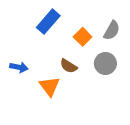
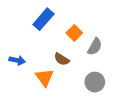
gray semicircle: (112, 30) -> (95, 47), moved
gray circle: (105, 63) -> (95, 82), moved

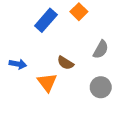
orange square: (74, 33) -> (79, 12), moved

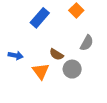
orange square: (79, 12) -> (76, 10), moved
gray circle: (101, 87) -> (72, 69), moved

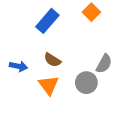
gray semicircle: (87, 43) -> (104, 64), moved
brown semicircle: (56, 54) -> (52, 60), moved

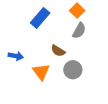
brown semicircle: (52, 60) -> (58, 51), moved
gray semicircle: (104, 64) -> (79, 31), moved

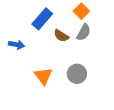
brown semicircle: (58, 51) -> (61, 36), moved
blue arrow: (16, 56) -> (16, 45), moved

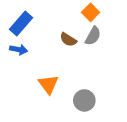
blue rectangle: (42, 19) -> (21, 23), moved
gray circle: (77, 74) -> (84, 100), moved

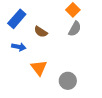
brown semicircle: (68, 40) -> (41, 32), moved
blue arrow: (19, 50) -> (19, 47), moved

